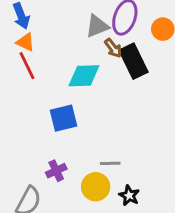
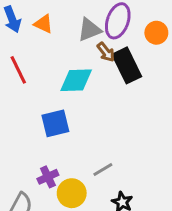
orange triangle: (26, 42) -> (43, 24), moved
gray line: (110, 163) -> (103, 169), turned -30
yellow circle: (96, 187) -> (72, 193), moved

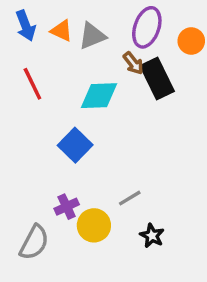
gray triangle: (90, 30) -> (92, 36), moved
blue square: (55, 123) -> (75, 145), turned -32

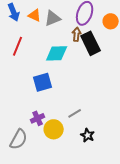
brown arrow: (133, 63) -> (77, 34), turned -136
red line: (32, 84) -> (18, 46), turned 48
blue square: (75, 145) -> (43, 82), turned 30

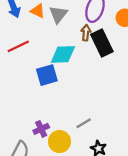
gray triangle: (53, 18) -> (58, 14), turned -30
red line: (18, 46) -> (18, 46), turned 42
blue square: (43, 82) -> (47, 75), moved

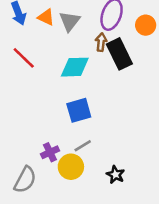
red line: (18, 46) -> (24, 58), turned 70
blue square: (47, 75) -> (79, 110), moved
gray line: (84, 123) -> (83, 146), moved

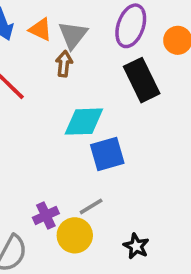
brown arrow: (101, 42) -> (64, 64), moved
cyan diamond: (75, 67) -> (84, 122), moved
blue square: (79, 110) -> (107, 154), moved

